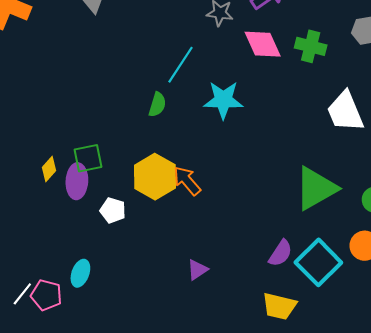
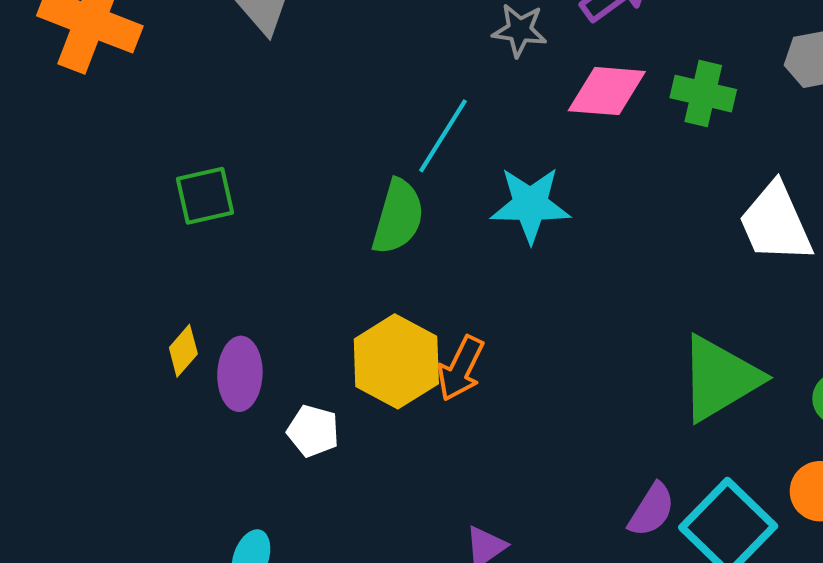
pink diamond: (263, 44) -> (607, 91), turned -60
green semicircle: (157, 105) -> (398, 217), size x1.5
green square: (88, 158) -> (205, 196), moved
orange arrow: (187, 181) -> (461, 368), turned -112

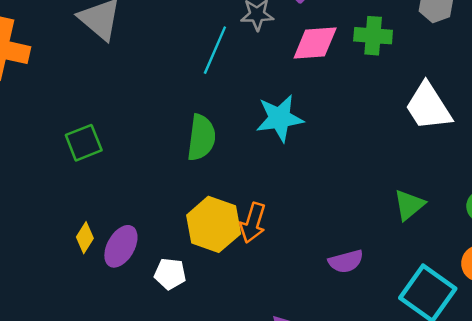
cyan line: (443, 136) -> (215, 50), moved
purple ellipse: (240, 374) -> (121, 246), turned 36
green triangle: (720, 378) -> (409, 205), size x0.6
purple semicircle: (652, 510) -> (346, 261), moved, turned 52

